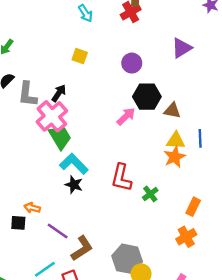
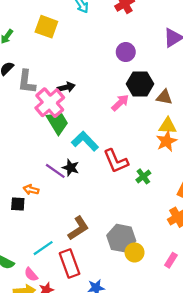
yellow square: (80, 56) -> (46, 27), moved, size x1.5
black arrow: (59, 93) -> (66, 87), moved, turned 42
cyan L-shape: (74, 164) -> (85, 141), moved
red L-shape: (121, 178) -> (116, 161), turned -36
purple line: (58, 231) -> (55, 171), moved

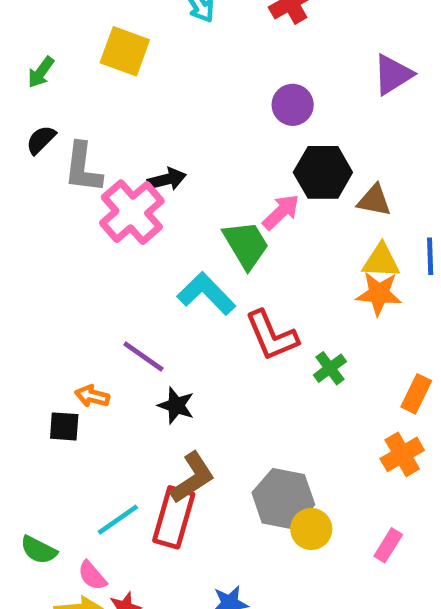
green trapezoid: (57, 123) -> (246, 245), moved
orange star: (166, 141) -> (379, 294), turned 30
black star: (71, 168) -> (176, 405), moved
red rectangle: (70, 263) -> (174, 517), moved, turned 36

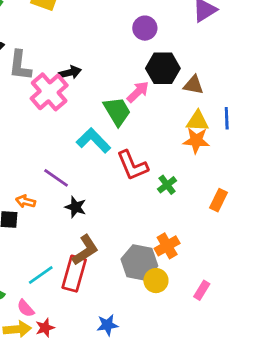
orange cross: (402, 454) -> (167, 246), moved

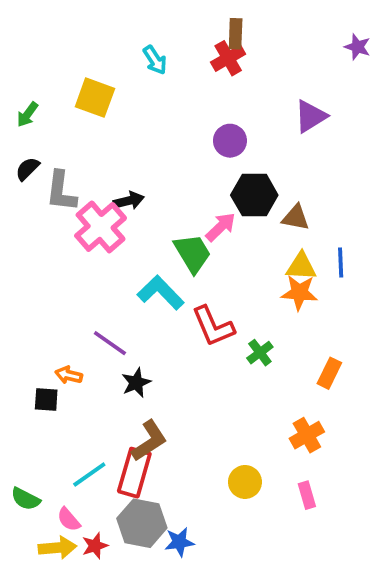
black star: (75, 207) -> (136, 383), turned 30
orange cross: (167, 246) -> (307, 435), moved
gray hexagon: (139, 263) -> (142, 523), moved
pink rectangle: (202, 290) -> (307, 495), turned -48

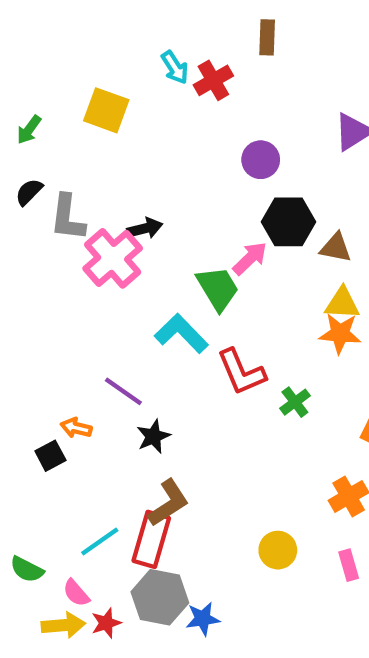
red cross: (228, 58) -> (213, 80), moved
black square: (46, 399) -> (50, 456), turned -32

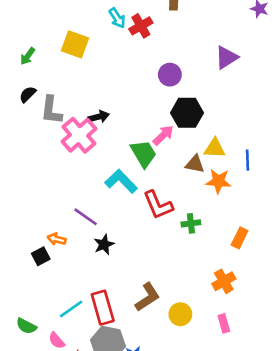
brown triangle: (336, 248) -> (195, 164), moved
yellow triangle: (342, 303) -> (215, 148), moved
green cross: (295, 402) -> (191, 223), turned 30
brown L-shape: (168, 503) -> (147, 297), moved
red rectangle: (151, 539) -> (103, 308), turned -32

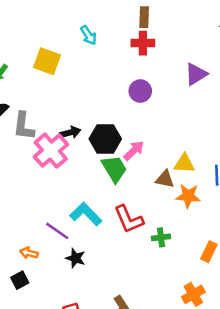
red cross: (141, 26) -> (143, 43), moved, turned 30
black hexagon: (187, 113) -> (105, 139), moved
cyan L-shape: (121, 181) -> (86, 214), moved
black star: (104, 244) -> (75, 258), turned -30
black square: (41, 256) -> (20, 280), moved

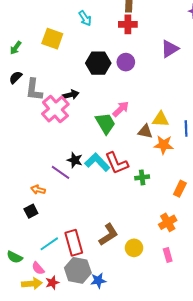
black hexagon: (105, 139) -> (98, 63), moved
cyan L-shape: (86, 214) -> (97, 162), moved
black star: (75, 258) -> (75, 160), moved

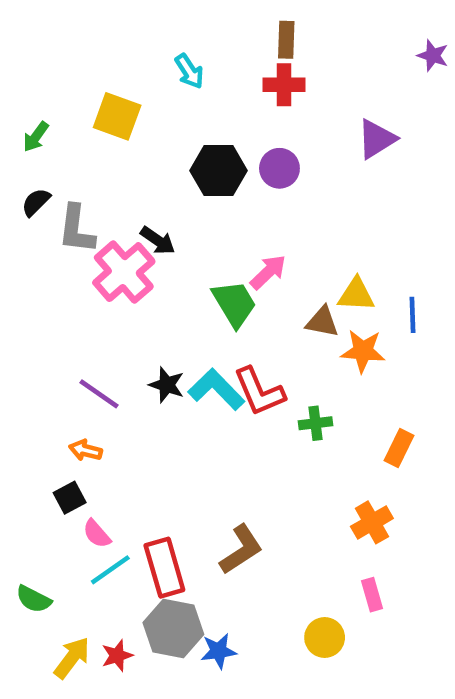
black arrow: (71, 95) -> (158, 240), turned 49
purple line: (60, 172) -> (99, 394), moved
yellow circle: (134, 248) -> (325, 637), moved
pink semicircle: (38, 268) -> (97, 534), moved
yellow arrow: (32, 284) -> (72, 658), turned -48

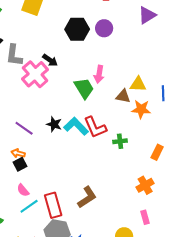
pink arrow: (268, 272) -> (99, 74), turned 144
black square: (70, 498) -> (20, 164), moved

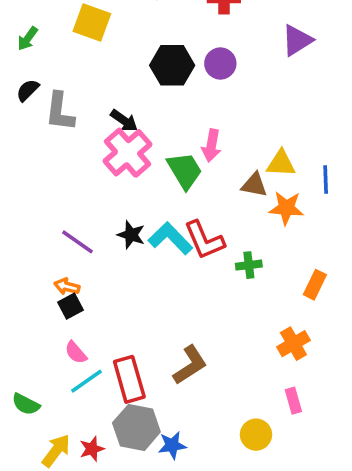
pink cross: (35, 74) -> (128, 153), moved

